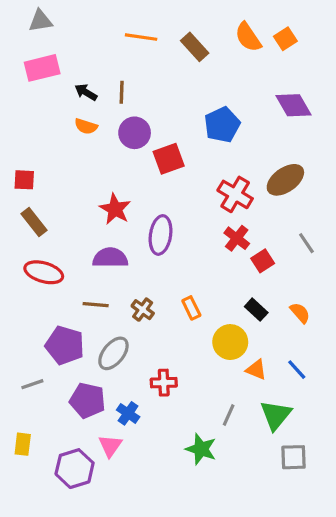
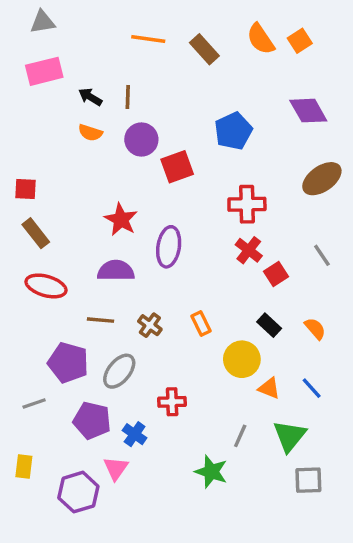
brown ellipse: (285, 180) -> (322, 179), moved
red cross: (235, 194) -> (247, 204), turned -32

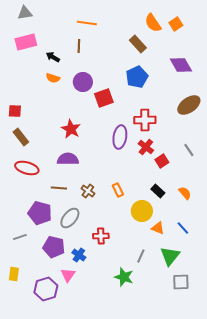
brown rectangle: (204, 49) -> (138, 44), moved
brown line: (128, 97) -> (79, 46), moved
purple ellipse: (169, 247) -> (120, 137), moved

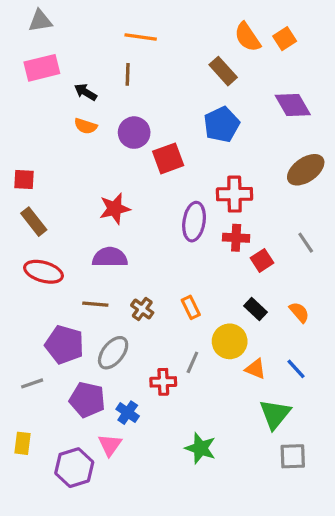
red star: (71, 129) -> (115, 209), turned 30
red cross: (146, 147) -> (236, 238), turned -35
gray line: (141, 256) -> (192, 362), moved

